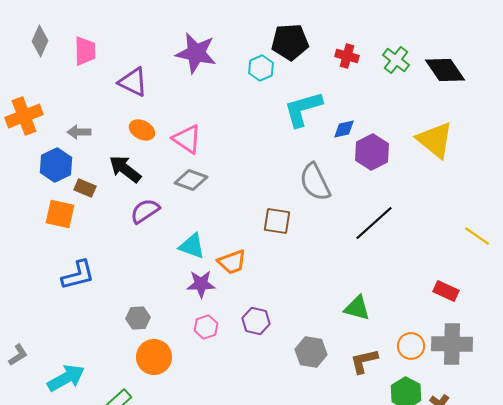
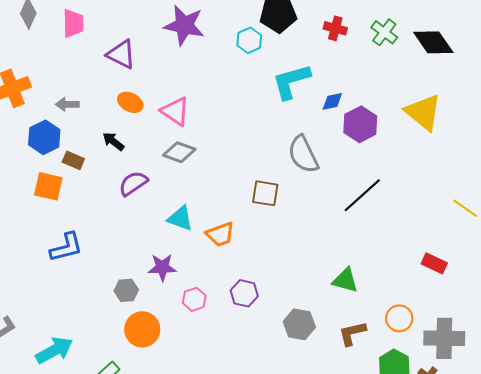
black arrow: (125, 169) -> (113, 141), size x0.7
purple star: (201, 284) -> (162, 267), moved
gray cross: (452, 344) -> (444, 338), moved

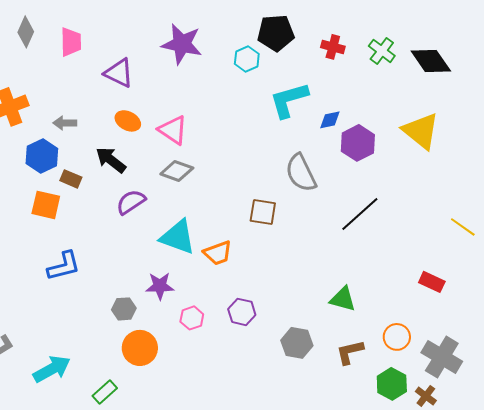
black arrow: (113, 141) -> (111, 160), size x1.4
cyan triangle: (180, 218) -> (178, 237), size x1.4
gray cross: (444, 338) -> (442, 357), turned 30

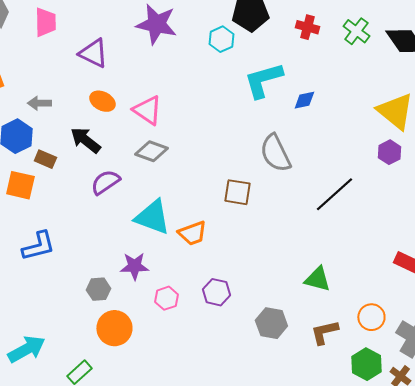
purple hexagon: (358, 143) -> (389, 152), moved, size x0.7

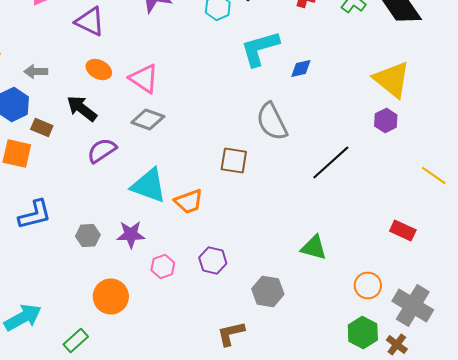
gray hexagon: (98, 289) -> (88, 236), moved
brown L-shape: (324, 332) -> (231, 334), moved

